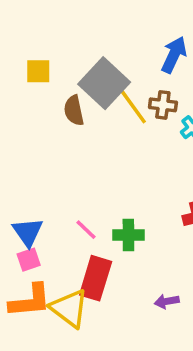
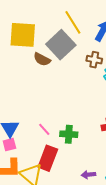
yellow square: (38, 71) -> (23, 35), size x1.8
yellow line: (132, 105) -> (73, 22), moved
brown semicircle: (74, 111) -> (42, 59), turned -54

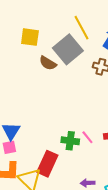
yellow square: (23, 35) -> (30, 37), size x0.7
pink line: (44, 129) -> (87, 137), moved

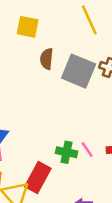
gray square: (68, 49) -> (79, 71), moved, turned -32
brown semicircle: (48, 63) -> (47, 59), turned 60

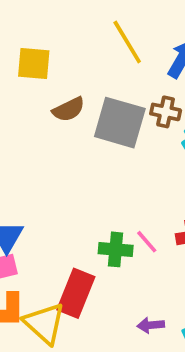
brown semicircle: (47, 59) -> (69, 109), turned -115

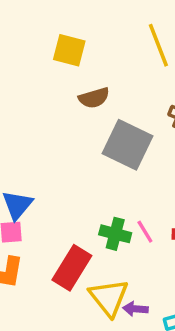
gray square: (120, 123) -> (128, 145), moved
yellow triangle: (44, 323) -> (109, 297), moved

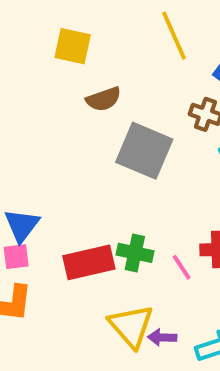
pink line: (145, 232) -> (182, 267), moved
red rectangle: (72, 268) -> (89, 262), moved, turned 48

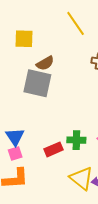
gray square: (144, 151) -> (37, 83), moved
red rectangle: (89, 262) -> (53, 149), size x0.7

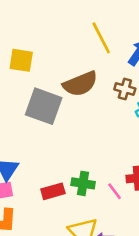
yellow square: (24, 39) -> (21, 60), moved
brown semicircle: (45, 63) -> (80, 84), moved, size x1.5

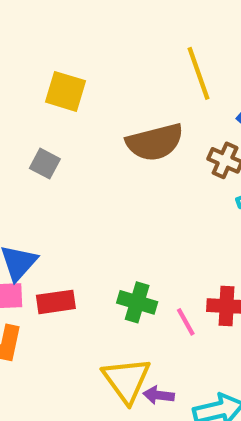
gray square: (44, 106) -> (45, 164), moved, size x0.5
red rectangle: (53, 191) -> (56, 302), moved

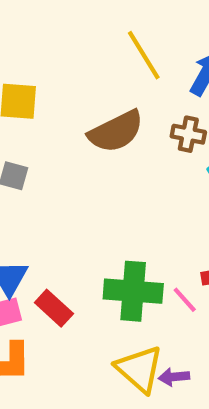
red rectangle: (56, 302) -> (54, 308), turned 63
green cross: (137, 302) -> (133, 291), size x1.5

